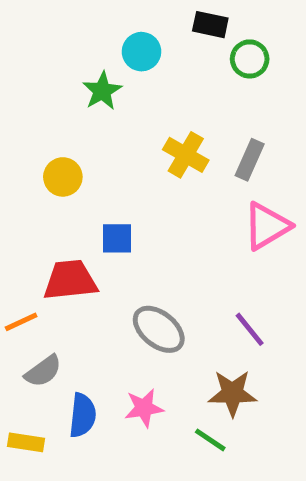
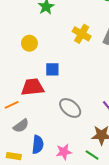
pink star: (144, 408) -> (64, 152), moved

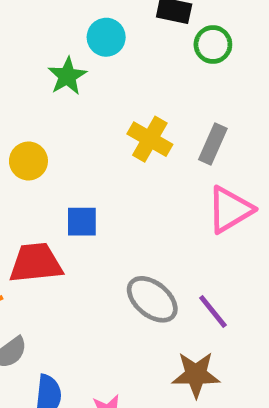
gray ellipse: (70, 108) -> (152, 299), moved

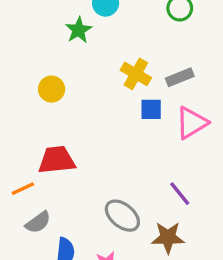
gray rectangle: (213, 144) -> (180, 77), turned 44
blue square: (82, 222) -> (151, 109), moved
gray ellipse: (152, 299) -> (122, 216), moved

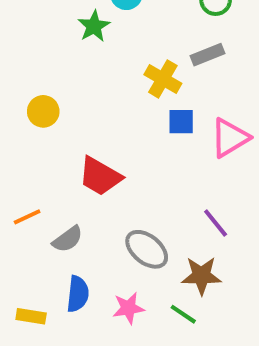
gray rectangle: (180, 77) -> (207, 55), moved
yellow circle: (52, 89) -> (43, 111), moved
red trapezoid: (57, 160) -> (100, 176), moved, turned -144
gray semicircle: (38, 222) -> (68, 239), moved

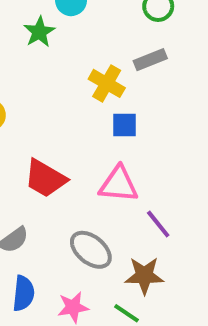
pink triangle: (230, 138) -> (119, 184), moved, turned 36

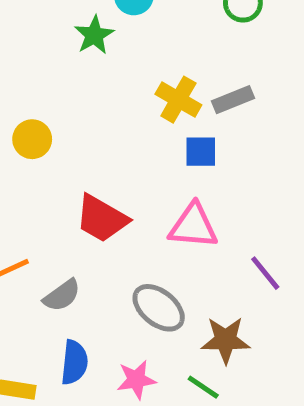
gray rectangle: (150, 60) -> (233, 100), moved
purple line: (158, 224) -> (265, 273), moved

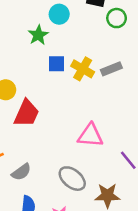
blue square: (201, 152) -> (57, 64), moved
red trapezoid: (102, 219) -> (27, 113), moved, turned -96

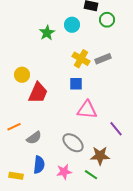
cyan circle: (59, 14) -> (72, 25), moved
blue square: (57, 64) -> (76, 84), moved

